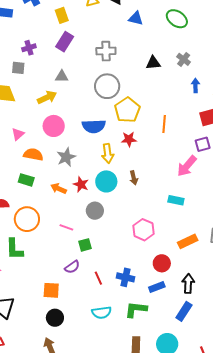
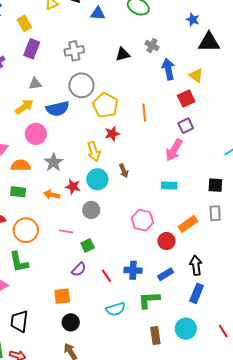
blue arrow: (195, 85) -> (168, 69), size x1.5
blue semicircle: (94, 126) -> (58, 109), moved
red circle: (162, 263) -> (166, 241), moved

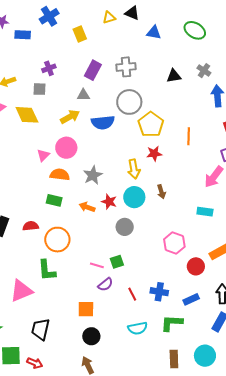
purple rectangle: (32, 49) -> (93, 70), moved
pink circle: (36, 134) -> (66, 148), moved
pink line: (66, 231) -> (97, 265), moved

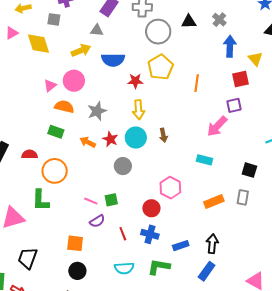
gray circle: (129, 102) -> (158, 32), moved
red star: (154, 154) -> (135, 81), moved
red circle: (196, 266) -> (151, 208), moved

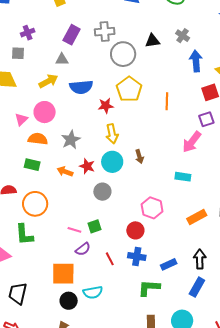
orange square: (75, 243) -> (63, 274), size x1.4
cyan semicircle: (124, 268) -> (93, 292), moved

